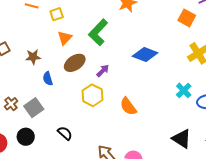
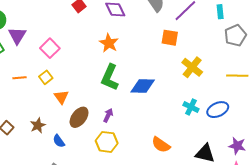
green L-shape: (98, 32) -> (110, 77), moved
orange semicircle: (128, 106) -> (161, 145), moved

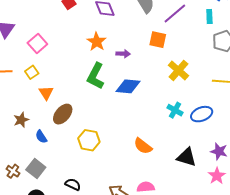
purple arrow: (108, 115) -> (123, 54), moved, turned 64

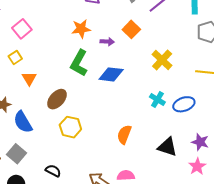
orange square: (158, 40) -> (131, 29), moved, turned 30
orange star: (97, 42) -> (81, 29), turned 30
brown ellipse: (63, 114) -> (57, 99), moved
blue semicircle: (41, 137) -> (23, 122), size x1.6
orange semicircle: (143, 146) -> (124, 134), turned 72

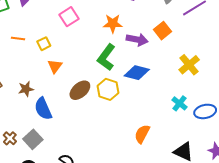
pink square: (22, 29) -> (69, 17), moved
purple arrow: (107, 42) -> (137, 40), size x1.5
yellow hexagon: (70, 127) -> (108, 89), moved

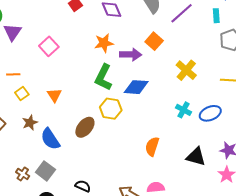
pink square: (69, 17) -> (49, 46), moved
yellow square: (44, 44) -> (22, 93), moved
brown ellipse: (80, 90) -> (85, 127), moved

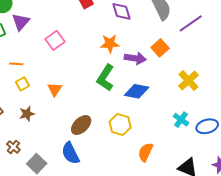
yellow hexagon: (111, 109) -> (120, 124), moved
blue semicircle: (50, 139) -> (70, 153), moved
brown cross: (23, 174) -> (13, 147), moved

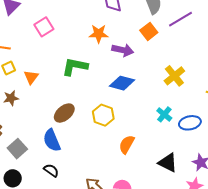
orange square: (160, 48) -> (149, 31), moved
green L-shape: (105, 78) -> (75, 67), moved, turned 64
orange triangle: (55, 89) -> (31, 77), moved

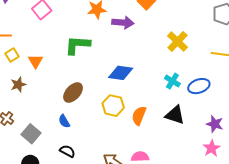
blue diamond: (122, 83) -> (121, 73), moved
yellow hexagon: (103, 115) -> (113, 106), moved
blue semicircle: (52, 140) -> (64, 121), size x0.6
black triangle: (168, 163) -> (175, 115), moved

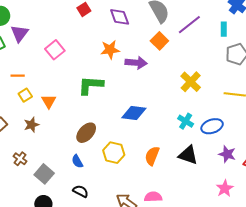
yellow hexagon: (113, 106) -> (114, 153), moved
purple star: (215, 124) -> (227, 154), moved

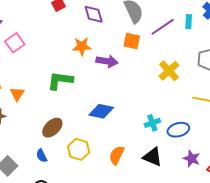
cyan rectangle: (224, 29) -> (189, 22), moved
orange square: (159, 41) -> (132, 41), turned -36
pink square: (55, 50) -> (15, 43), moved
yellow cross: (191, 82) -> (169, 71), moved
cyan cross: (186, 121) -> (152, 123), turned 35

